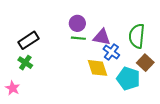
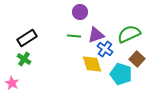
purple circle: (77, 23) -> (80, 12), moved
green semicircle: (137, 36) -> (129, 34), turned 60
purple triangle: (102, 37) -> (96, 35), turned -30

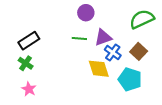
green semicircle: (129, 34) -> (142, 19), moved
brown square: (137, 59) -> (139, 51), moved
pink star: (12, 83) -> (29, 89), moved

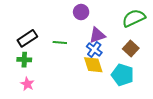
green line: (79, 39) -> (60, 42), moved
blue cross: (113, 52) -> (94, 50), moved
green cross: (26, 63) -> (24, 60), turned -32

